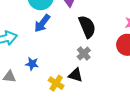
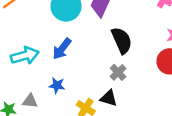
blue arrow: (42, 23) -> (62, 49), moved

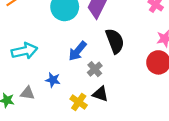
blue arrow: (62, 49) -> (77, 51), moved
gray cross: (118, 72) -> (95, 69), moved

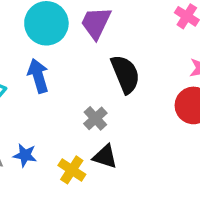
blue arrow: (77, 51) -> (38, 76), moved, turned 125
blue star: (53, 80) -> (25, 155), moved

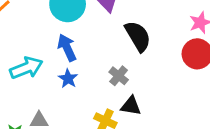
blue star: (25, 155) -> (68, 79), moved, turned 30

